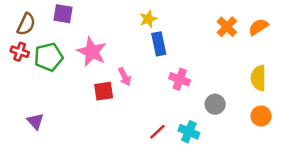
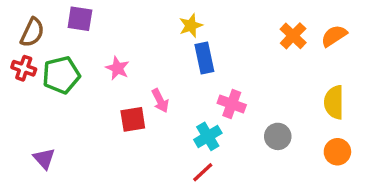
pink star: (92, 52) -> (117, 68), size x0.6
cyan cross: (189, 132) -> (208, 136), moved, turned 36

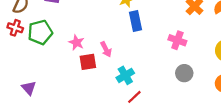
pink star: (117, 68) -> (76, 43), moved
pink cross: (232, 104) -> (177, 40), moved
cyan cross: (208, 136) -> (125, 75), moved

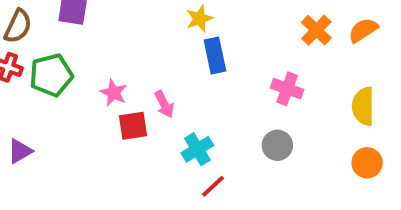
gray circle: (184, 73) -> (277, 145), moved
purple triangle: (29, 88) -> (20, 151), moved, turned 42

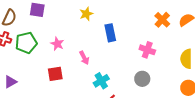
yellow star: (199, 18) -> (86, 14), moved
pink star: (114, 93) -> (57, 44), moved
red square: (133, 126) -> (55, 74), moved

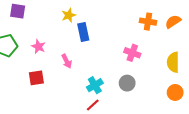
orange cross: (162, 20) -> (148, 22), turned -35
blue rectangle: (110, 33) -> (83, 32), moved
cyan cross: (101, 81) -> (95, 85), moved

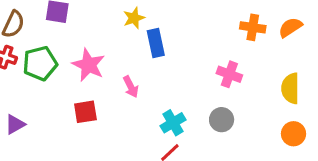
pink star: (38, 47) -> (89, 65), size x1.5

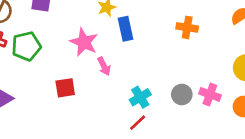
orange cross: (253, 27) -> (187, 27), moved
pink star: (89, 65) -> (84, 42), moved
pink cross: (229, 74) -> (210, 94), moved

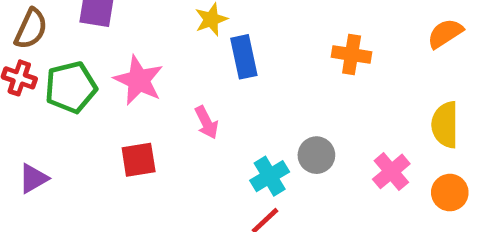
pink star: (84, 42) -> (139, 80), moved
gray circle: (182, 94) -> (316, 155), moved
pink cross: (210, 94) -> (391, 171), turned 30

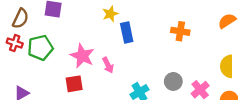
pink star: (139, 80) -> (82, 56), moved
gray circle: (316, 155) -> (173, 81), moved

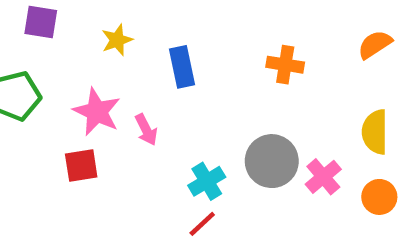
yellow star: (110, 14) -> (117, 40), moved
gray circle: (173, 81) -> (272, 161), size x1.5

